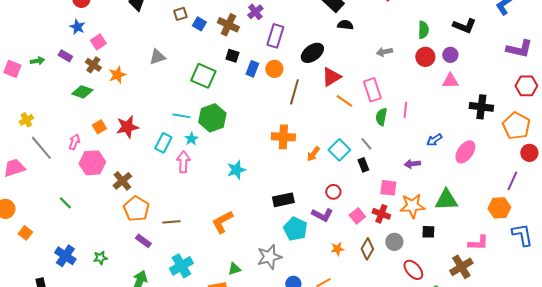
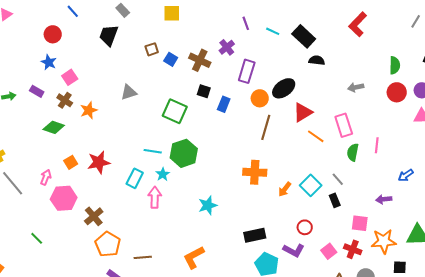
orange circle: (274, 69) -> (260, 98), moved

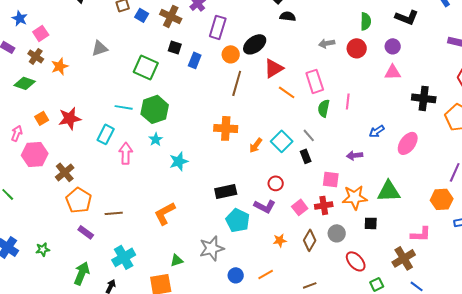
red circle: (397, 92) -> (357, 48), moved
cyan star: (163, 174) -> (156, 139), moved
red cross: (353, 249) -> (324, 205), turned -30

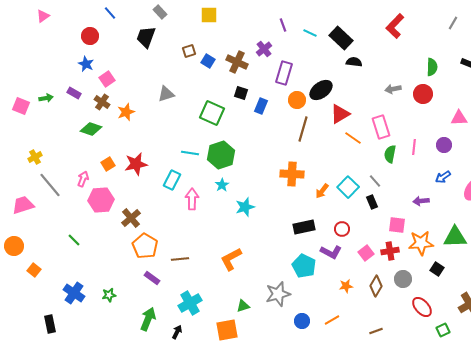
purple circle: (393, 46) -> (444, 145), moved
black rectangle: (226, 191) -> (304, 227), moved
black square: (371, 223) -> (437, 269), turned 32

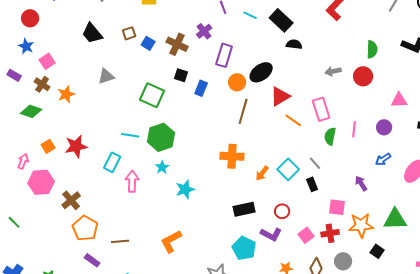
black trapezoid: (146, 37) -> (92, 33), moved, turned -60
purple arrow: (421, 201) -> (361, 183), turned 63

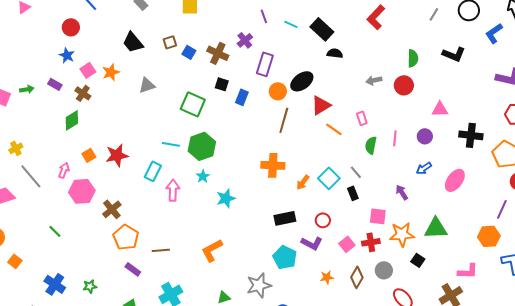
orange star: (66, 94) -> (111, 72), moved
pink rectangle: (321, 109) -> (362, 118), size x0.6
green diamond: (31, 111) -> (72, 120), turned -50

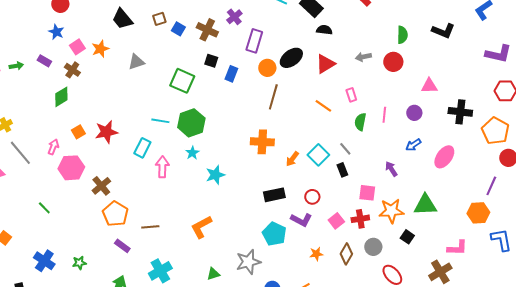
red triangle: (321, 105) -> (325, 64), moved

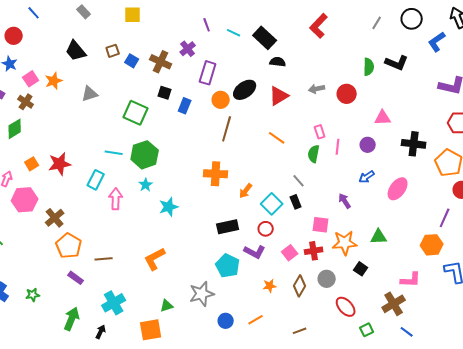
green semicircle: (402, 35) -> (369, 67), moved
pink rectangle: (351, 95) -> (320, 132), moved
cyan square: (318, 155) -> (272, 204), moved
green triangle: (425, 205) -> (379, 237), size x0.7

